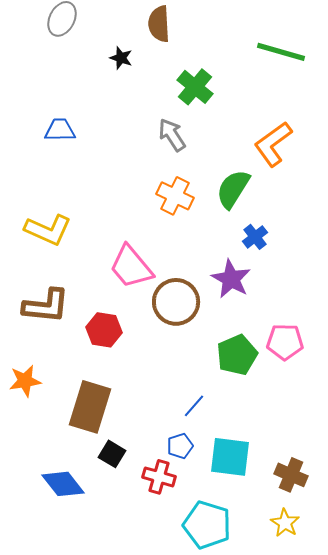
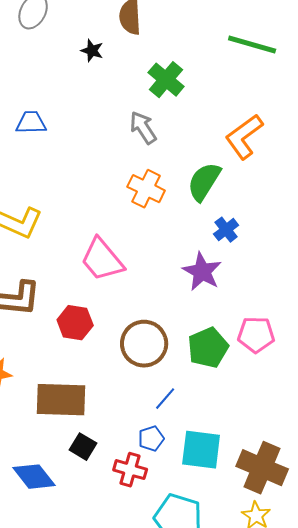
brown circle: (176, 302) -> (144, 344), moved
brown rectangle: (90, 407) -> (61, 400), turned 75
brown cross: (291, 475) -> (262, 468), size x1.5

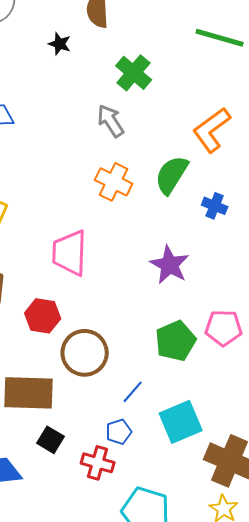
blue cross: (226, 230) -> (215, 206), moved, turned -30
pink trapezoid: (102, 260) -> (70, 253), turned 42
brown circle: (144, 344) -> (85, 353), moved
cyan square: (201, 450) -> (181, 422), moved, turned -30

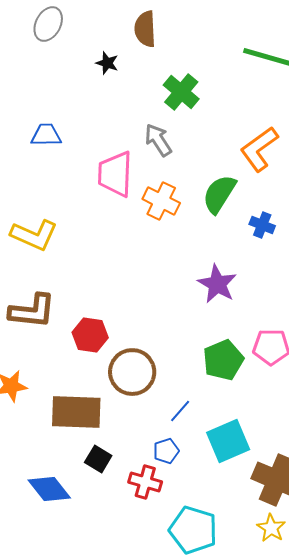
pink trapezoid: (70, 253) -> (115, 174), moved

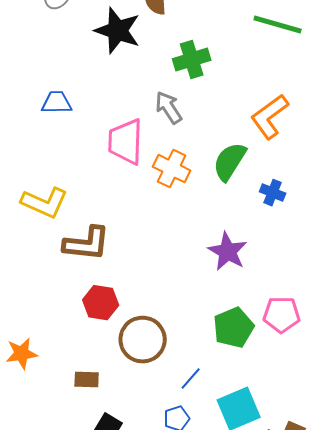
black star: (107, 63) -> (118, 31), size x2.0
green cross: (181, 92) -> (192, 60), turned 33
brown L-shape: (32, 311) -> (87, 244), moved
brown rectangle: (76, 412) -> (87, 380), size x0.5

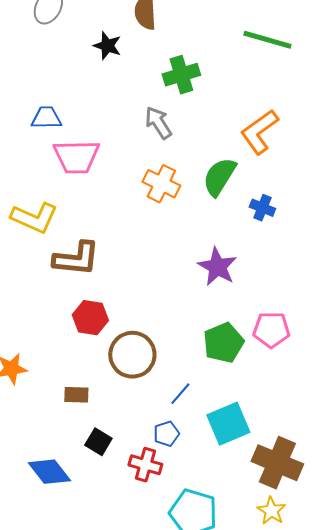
black star: (118, 31) -> (107, 46), size x0.6
pink trapezoid: (126, 142) -> (76, 157), moved, turned -93

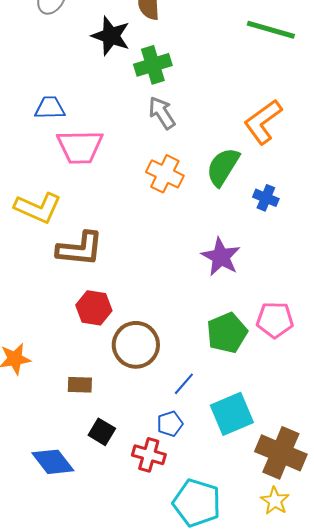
black star: (107, 46) -> (111, 36), size x1.4
green cross: (181, 75) -> (153, 65), moved

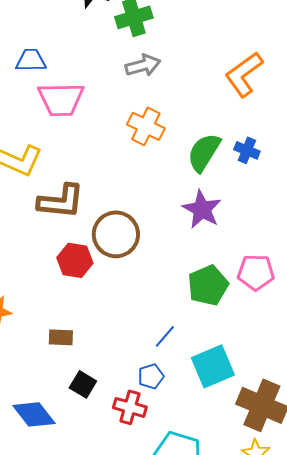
gray arrow: (162, 113) -> (143, 65), turned 108
green semicircle: (223, 167) -> (204, 152), moved
brown circle: (136, 345) -> (116, 234), moved

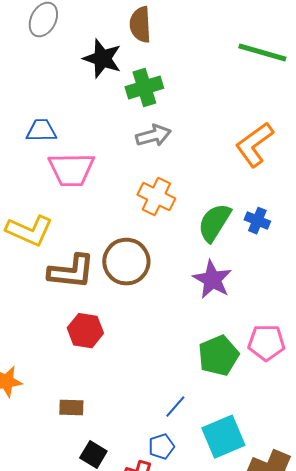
brown circle: (116, 234) -> (126, 262), moved

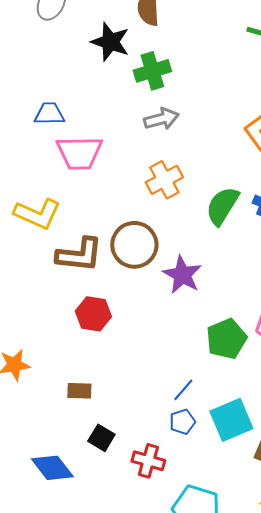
orange cross: (156, 197) -> (164, 180), turned 36
purple star: (212, 280) -> (182, 275), moved
blue pentagon: (161, 447) -> (182, 422), moved

